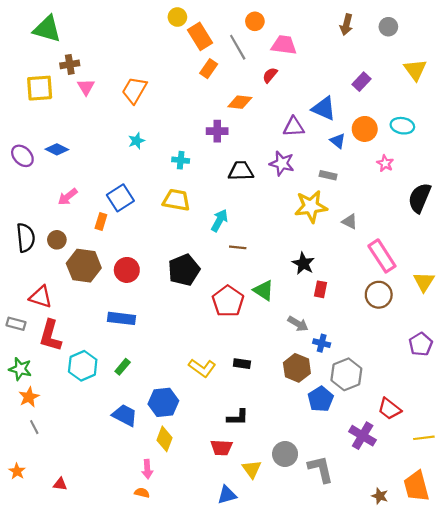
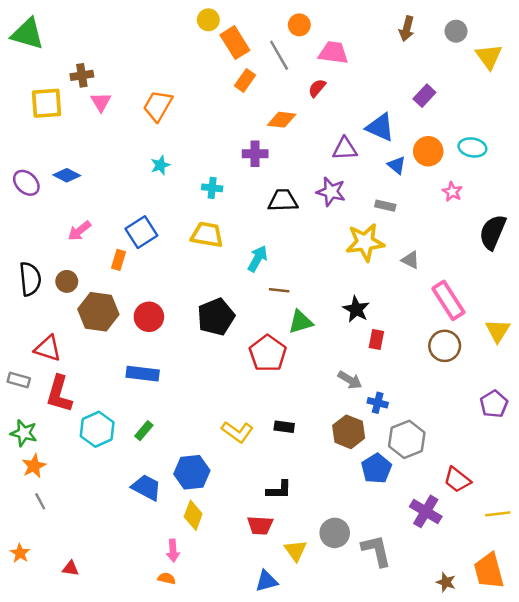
green triangle: (47, 29) -> (28, 34), moved
yellow triangle: (415, 70) -> (489, 56), moved
green triangle: (264, 290) -> (301, 322), moved, turned -50

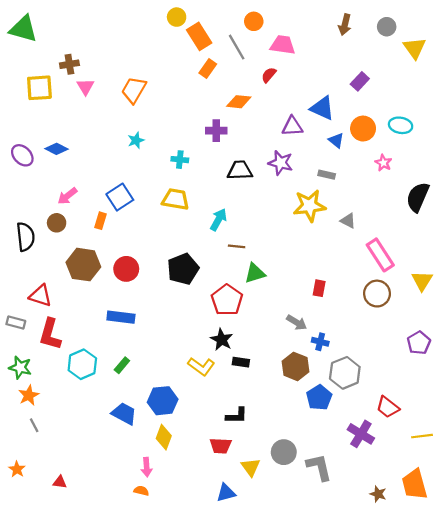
brown circle: (67, 281) -> (57, 223), moved
black star: (356, 309) -> (222, 340), moved

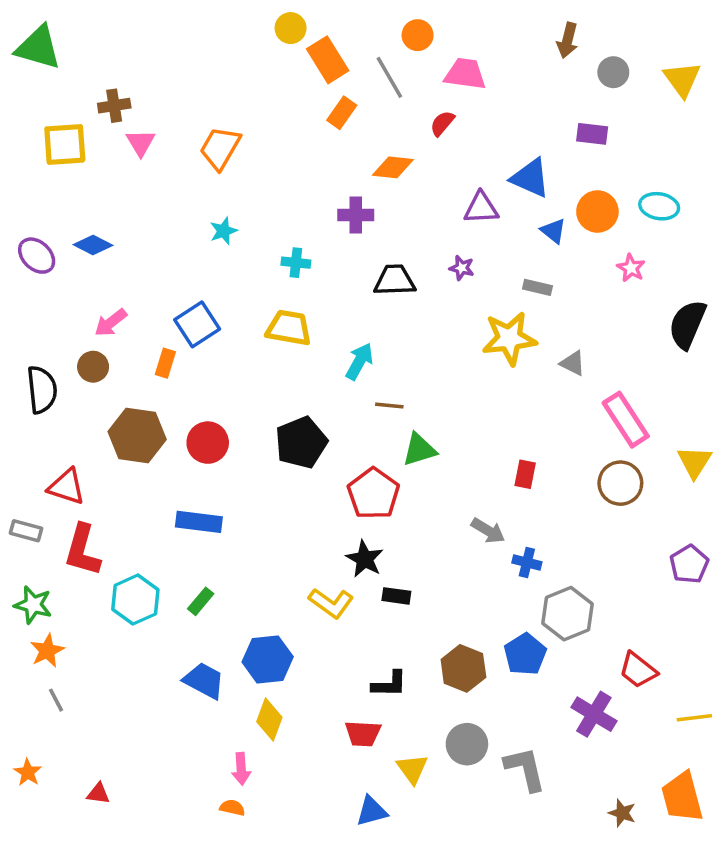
gray circle: (387, 27) -> (613, 72), moved
purple rectangle: (360, 81) -> (592, 134), turned 54
purple star: (281, 163) -> (462, 268), size x0.6
brown hexagon: (296, 366) -> (463, 668), moved

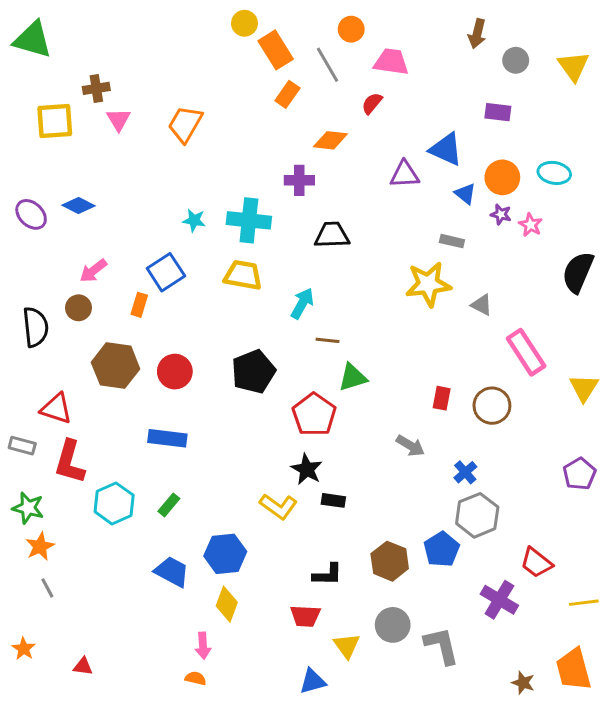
cyan star: (224, 231) -> (194, 220), moved, turned 30
cyan cross: (296, 263) -> (249, 220), size x1.8
purple star: (462, 268) -> (501, 214), moved
brown circle: (620, 483) -> (492, 406), moved
blue cross: (527, 562) -> (465, 472), moved, turned 35

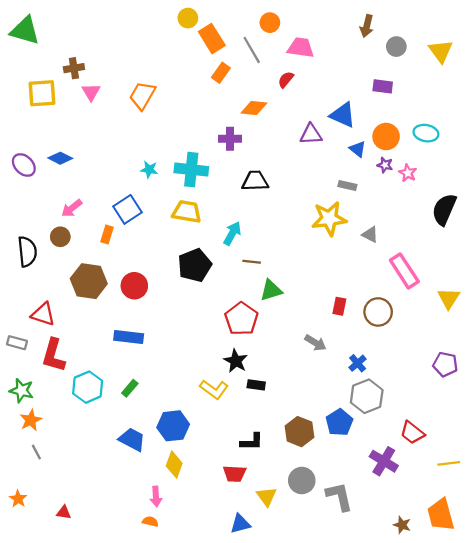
black pentagon: (253, 372) -> (195, 265), moved
purple pentagon: (579, 474) -> (445, 364), turned -30

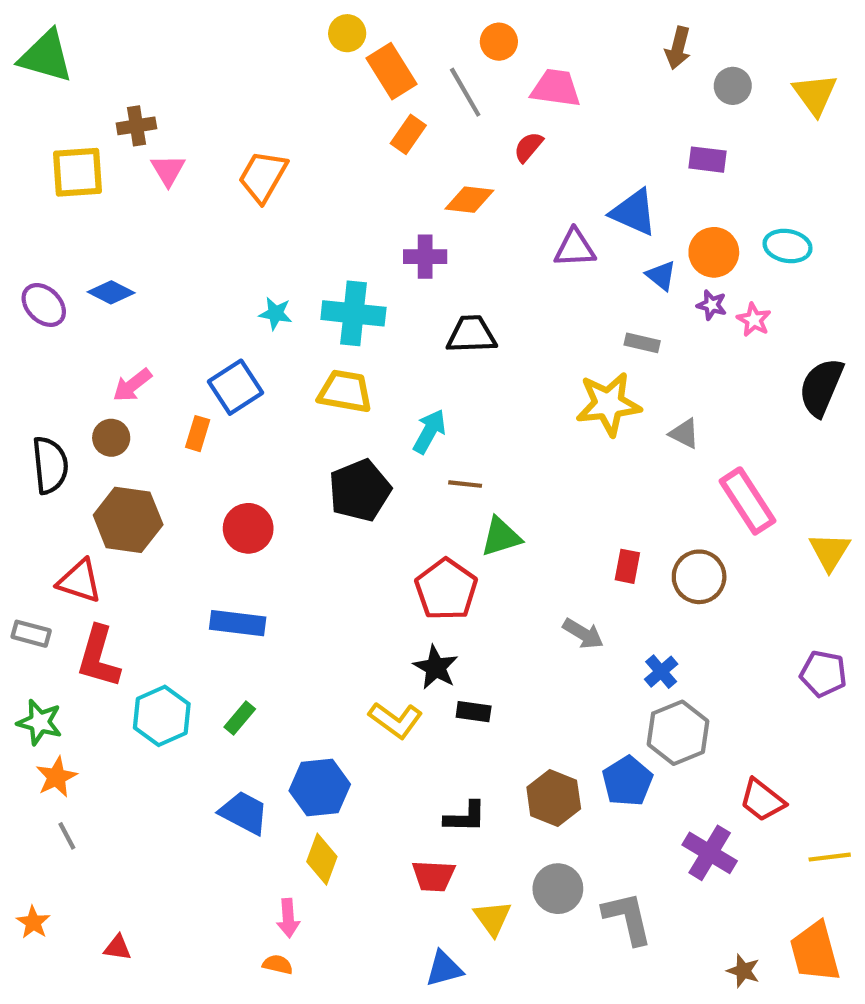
brown hexagon: (89, 281) -> (128, 520), moved

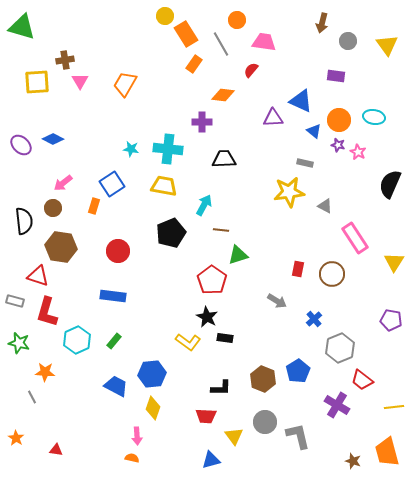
gray hexagon: (678, 733) -> (340, 348), moved
orange star: (56, 777) -> (45, 372), moved, turned 30

